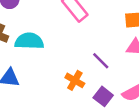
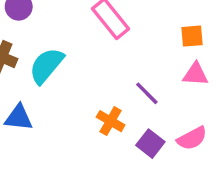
cyan semicircle: (29, 41) -> (46, 66), turned -52

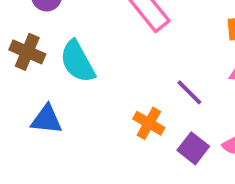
cyan semicircle: (46, 66) -> (77, 62), turned -69

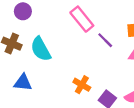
purple line: (189, 92) -> (105, 40), moved

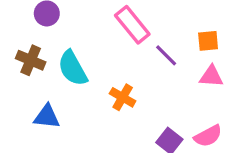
orange cross: (82, 85) -> (123, 97), moved

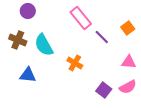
orange square: (208, 41) -> (128, 28), turned -32
pink triangle: (211, 76) -> (129, 62), moved

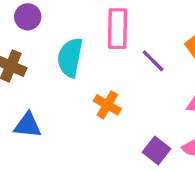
pink rectangle: (81, 18) -> (117, 29), turned 40
cyan semicircle: (44, 45) -> (70, 57), moved, turned 40

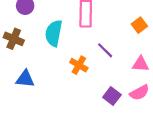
purple line: (153, 61) -> (105, 50), moved

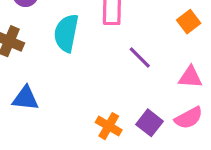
orange cross: (79, 65) -> (109, 126), moved

